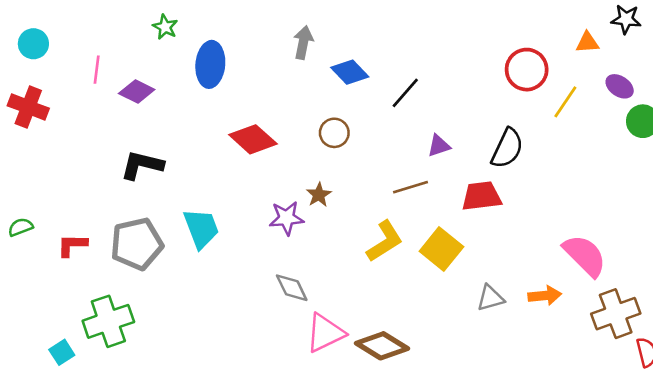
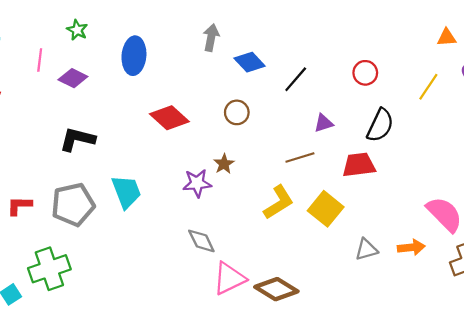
green star: (165, 27) -> (77, 30), moved
red circle: (527, 70) -> (365, 73), moved, size x0.7

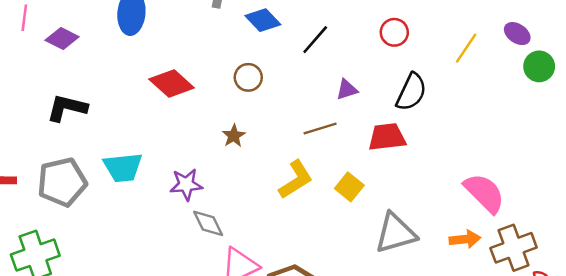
purple star: (197, 183) -> (186, 184), moved
cyan trapezoid: (126, 192) -> (123, 167), turned 105
yellow square: (326, 209) -> (349, 187), size x0.7
orange arrow: (411, 247) -> (465, 239), moved
gray triangle: (366, 249) -> (396, 233), size x1.6

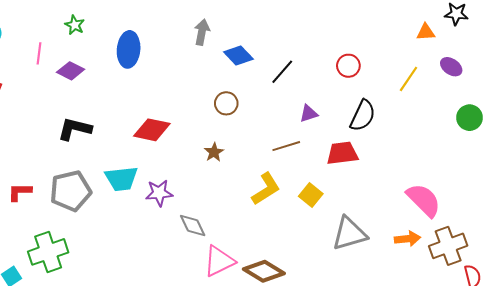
green circle: (539, 66) -> (470, 118), moved
red diamond: (172, 83) -> (152, 130), moved, turned -30
purple star: (186, 184) -> (159, 193), moved

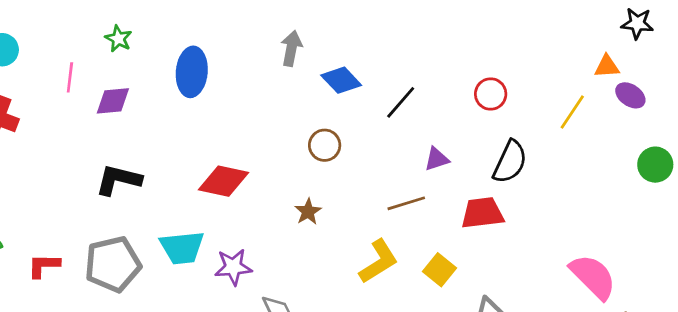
orange triangle: (426, 32) -> (607, 66), moved
purple diamond: (71, 71) -> (113, 101), turned -32

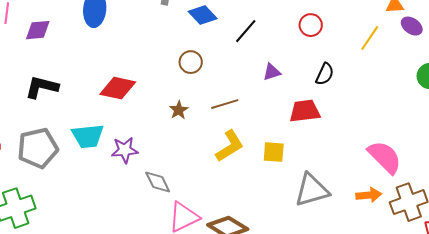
black semicircle: (510, 162) -> (325, 74), size x0.7
brown line: (406, 203) -> (225, 104), moved
yellow square: (439, 270) -> (274, 152), turned -35

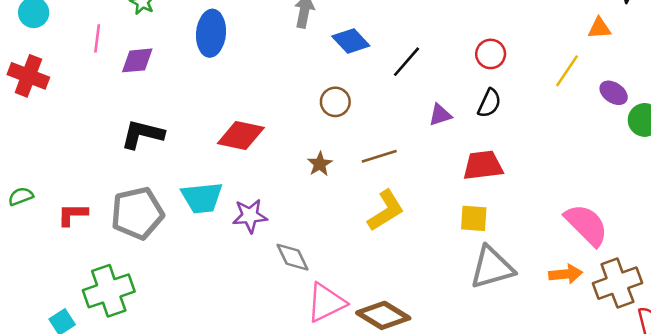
purple ellipse: (412, 26) -> (614, 93), moved
black semicircle: (325, 74) -> (489, 103), moved
yellow square: (274, 152) -> (474, 218), moved

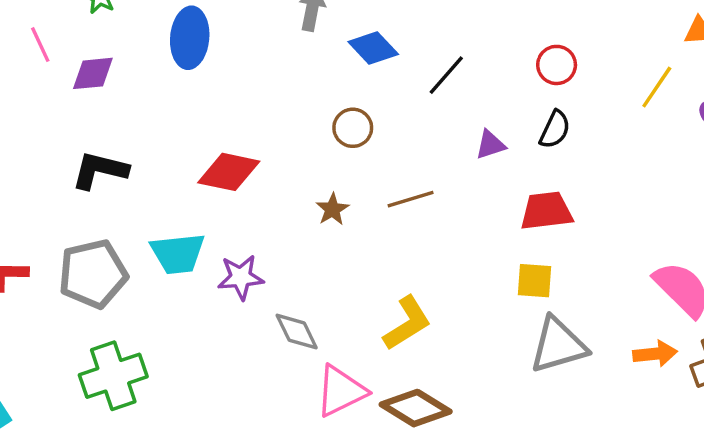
pink line: (97, 38) -> (40, 45), turned -32
yellow L-shape: (386, 211) -> (407, 323), moved
green cross: (109, 291) -> (113, 376), moved

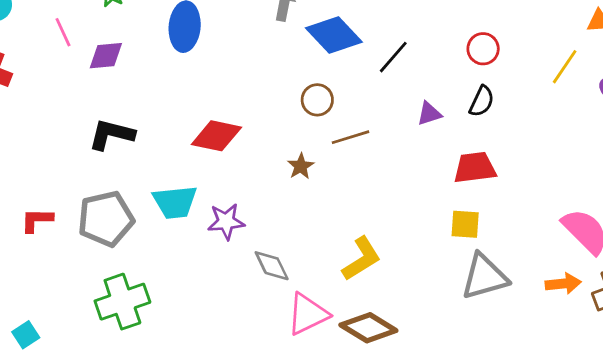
blue diamond: (373, 48) -> (334, 35), size x1.4
brown line: (411, 199) -> (350, 137), moved

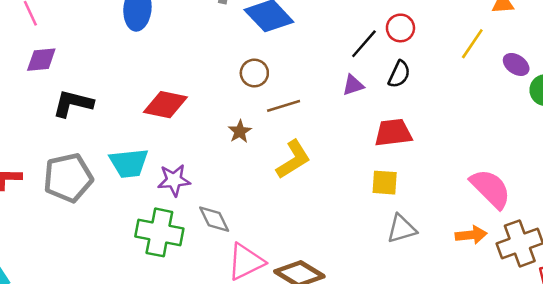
purple diamond: (106, 56) -> (41, 60), moved
black line: (393, 57) -> (364, 44), moved
yellow L-shape: (361, 259) -> (293, 159), moved
gray triangle: (484, 277) -> (402, 229), size x0.7
green cross: (122, 302) -> (159, 232), moved, turned 30

